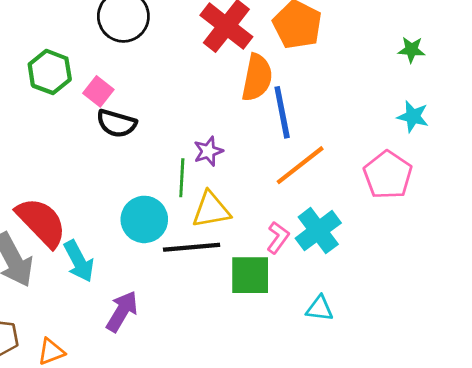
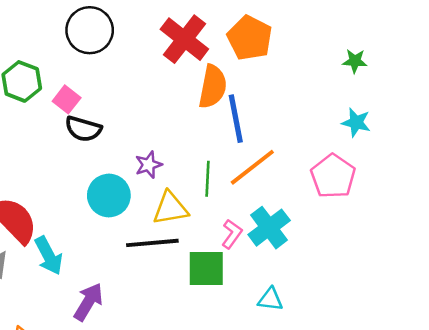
purple star: (208, 151) -> (149, 165), moved
green line: (182, 178) -> (208, 179), moved
cyan circle: (144, 219) -> (109, 195), moved

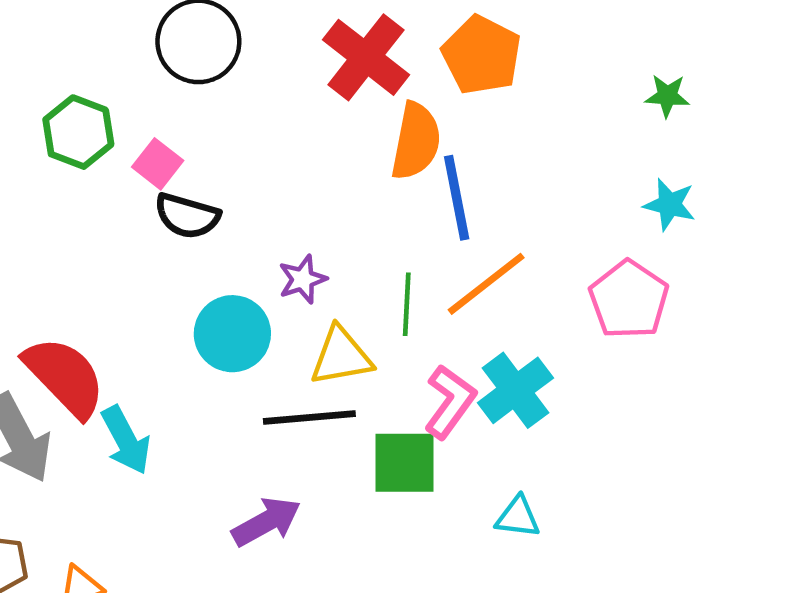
pink L-shape: (232, 234) -> (450, 402), size x1.4
purple arrow: (88, 302) -> (266, 522), moved, turned 30

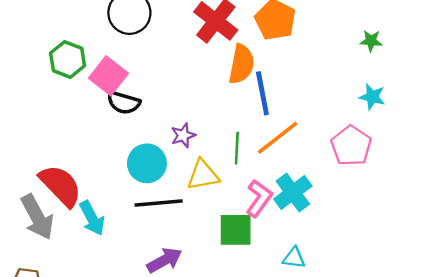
pink square: (158, 164) -> (108, 76), size x1.5
black line: (309, 417) -> (159, 203), moved

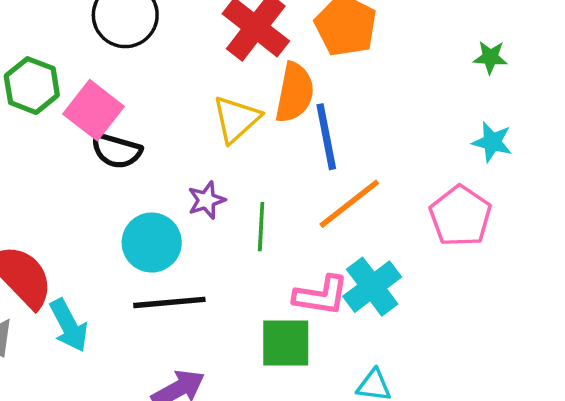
green line: (237, 148) -> (261, 227), moved
yellow triangle: (203, 175) -> (236, 119), moved, turned -32
pink L-shape: (259, 198) -> (321, 295), turned 63

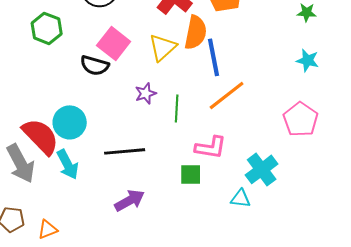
pink square: (93, 110) -> (114, 43), moved
pink pentagon: (460, 216) -> (301, 119), moved
cyan circle: (152, 243) -> (70, 122), moved
cyan cross: (372, 287) -> (262, 169), moved
green square: (286, 343) -> (191, 174), size x0.7

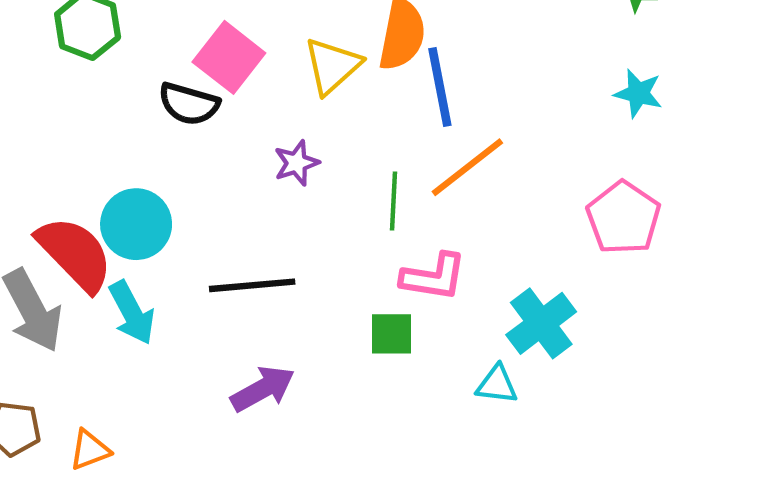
green line: (177, 108) -> (394, 201), moved

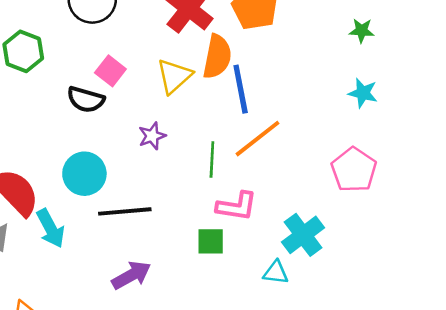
pink square: (229, 57) -> (110, 71), size x0.7
cyan circle: (136, 224) -> (84, 174), moved

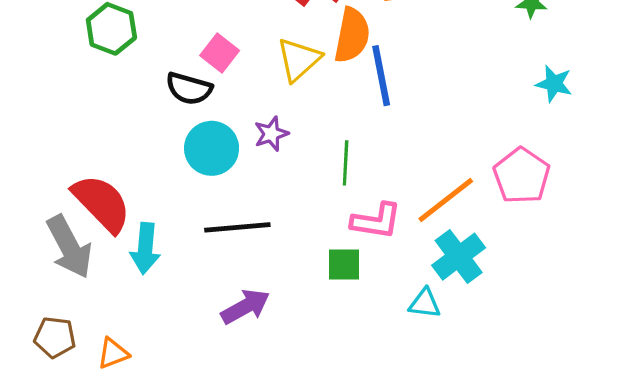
cyan star: (363, 93) -> (554, 84), moved
orange line: (257, 139) -> (446, 200), moved
cyan circle: (84, 174) -> (212, 148), moved
cyan arrow: (51, 228) -> (145, 248), turned 33

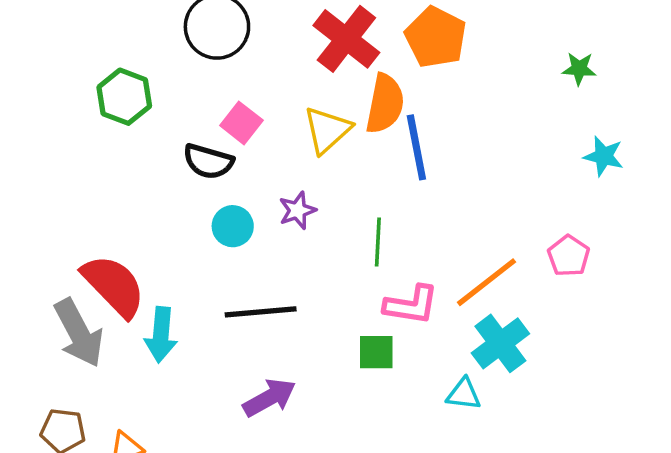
cyan circle: (212, 148) -> (233, 226), size x0.7
pink pentagon: (522, 176) -> (569, 256), size x0.7

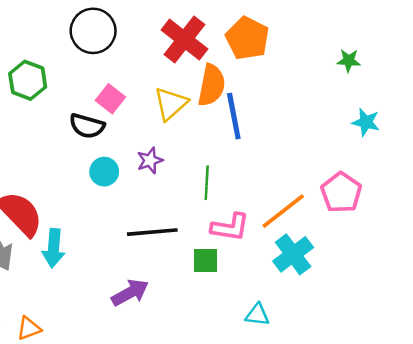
pink pentagon: (569, 256) -> (341, 193), size x1.4
black line: (261, 312) -> (152, 232), moved
cyan triangle: (464, 394) -> (257, 315), moved

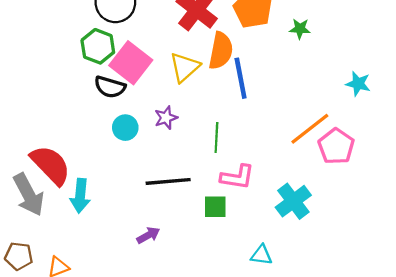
green star: (349, 60) -> (300, 29), moved
green hexagon: (28, 80) -> (98, 46), moved
pink square: (110, 99) -> (131, 63), size x1.6
orange line: (283, 211) -> (310, 129), moved
purple arrow: (130, 293) -> (148, 235), size x0.7

